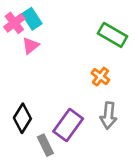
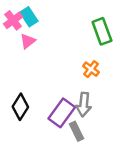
green rectangle: (112, 35) -> (102, 31), turned 40
gray arrow: (108, 116) -> (84, 104), moved
gray rectangle: (45, 145) -> (76, 131), moved

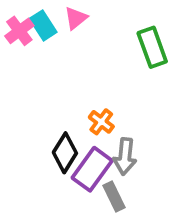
pink triangle: (28, 41) -> (76, 18), moved
orange cross: (91, 69) -> (101, 122), moved
black diamond: (20, 107) -> (65, 153), moved

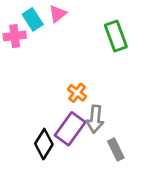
pink cross: (19, 31) -> (15, 36), moved, turned 30
black diamond: (65, 153) -> (44, 144), moved
gray rectangle: (114, 196) -> (116, 150), moved

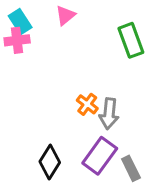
cyan rectangle: (33, 19) -> (20, 22), moved
gray arrow: (95, 119) -> (109, 114), moved
purple rectangle: (70, 129) -> (100, 156), moved

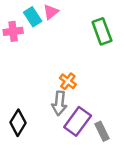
cyan rectangle: (20, 22) -> (33, 17), moved
gray arrow: (109, 114) -> (59, 103), moved
black diamond: (50, 162) -> (18, 123), moved

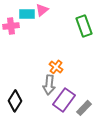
cyan rectangle: (33, 17) -> (27, 14), turned -56
gray rectangle: (102, 131) -> (84, 108), turned 70

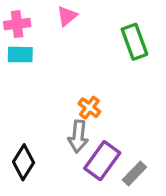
cyan rectangle: (27, 14) -> (20, 55), moved
pink cross: (11, 26) -> (17, 24), moved

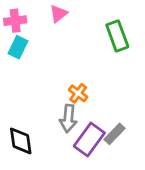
cyan rectangle: (20, 55) -> (18, 47), turned -65
black diamond: (24, 162) -> (21, 141), turned -40
gray rectangle: (134, 173) -> (114, 134), moved

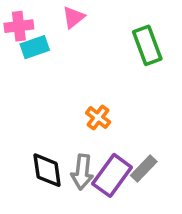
cyan rectangle: (18, 47) -> (35, 47), moved, turned 45
gray arrow: (68, 119) -> (82, 172), moved
black diamond: (21, 141) -> (47, 170), moved

